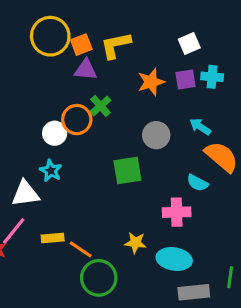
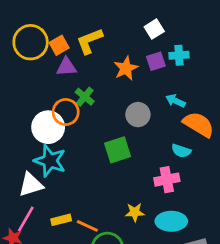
white circle: (55, 133) -> (48, 127), size x1.5
cyan star: (51, 171) -> (50, 161), size x1.6

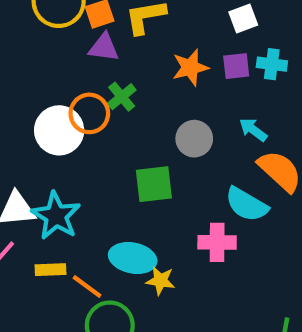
cyan semicircle: (181, 151) -> (247, 204), size x1.5
cyan star: (50, 161) -> (56, 216), moved
cyan ellipse: (171, 221) -> (133, 258), moved

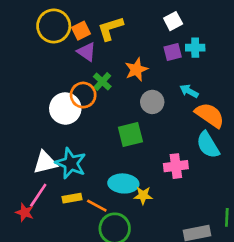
purple triangle: (104, 48) -> (87, 52), turned 35
orange star: (190, 67) -> (136, 70), moved
cyan semicircle: (247, 204) -> (208, 145), moved, turned 36

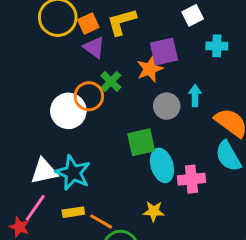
purple square: (173, 52) -> (164, 52), moved, size x1.4
cyan arrow: (189, 91) -> (195, 96), moved, turned 60
cyan ellipse: (123, 183) -> (162, 165), moved, turned 68

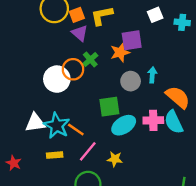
cyan cross: (217, 46) -> (182, 22), moved
cyan ellipse: (162, 165) -> (124, 125), turned 70
pink cross: (191, 179) -> (153, 120), moved
pink line: (35, 208) -> (88, 151), moved
orange line: (101, 221) -> (76, 130), moved

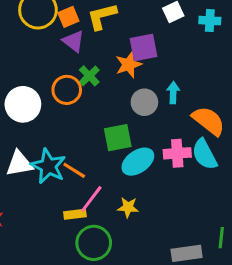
white circle: (57, 79) -> (23, 104), moved
yellow rectangle: (55, 155) -> (75, 214), moved

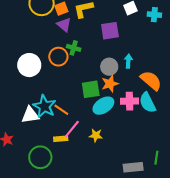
orange star: (129, 65) -> (110, 84), moved
green cross: (89, 76) -> (74, 48), turned -32
white triangle: (19, 164) -> (30, 115), moved
green circle: (94, 243) -> (40, 157), moved

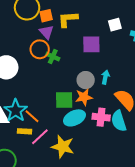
orange circle: (58, 57) -> (40, 49), moved
yellow star: (96, 135) -> (63, 147), size x1.6
yellow rectangle: (61, 139) -> (24, 131), moved

